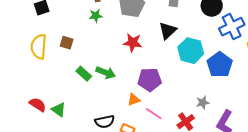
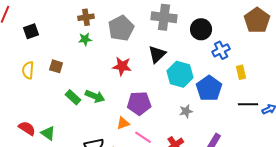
blue cross: (232, 27) -> (221, 50), size x0.7
yellow semicircle: (39, 47) -> (28, 70), size x0.7
gray star: (203, 103) -> (186, 111), moved

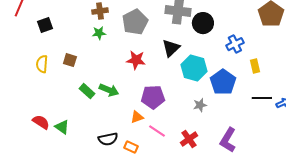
black circle: (201, 29) -> (203, 23), moved

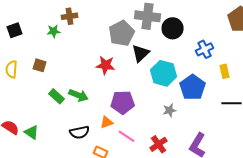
gray pentagon: (135, 22) -> (122, 33), moved
green star: (99, 33) -> (54, 31), moved
black semicircle: (108, 139) -> (80, 132), moved

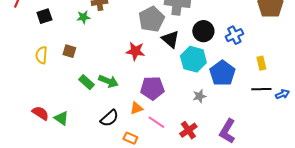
black circle: (173, 28) -> (203, 31), moved
black triangle: (141, 53) -> (170, 39), turned -36
yellow rectangle: (225, 71) -> (261, 63), moved
black semicircle: (80, 132) -> (109, 118), turned -30

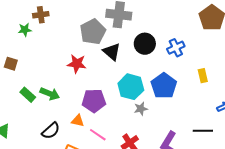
cyan hexagon: (193, 59) -> (131, 87), moved
black line: (261, 89) -> (203, 131), moved
orange triangle: (136, 108) -> (78, 121), turned 32

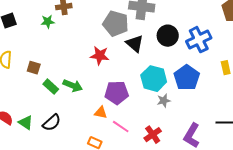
gray pentagon: (93, 32) -> (116, 24), turned -30
blue cross: (176, 48) -> (199, 40), size x1.4
brown square: (11, 64) -> (34, 68), moved
black semicircle: (51, 131) -> (52, 123), moved

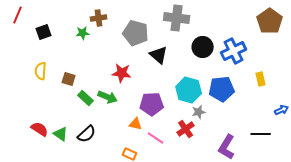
gray pentagon: (116, 24) -> (136, 33), moved
black triangle: (135, 44) -> (159, 55), moved
red star: (100, 56) -> (122, 73), moved
blue pentagon: (187, 78) -> (222, 89), turned 30
red cross: (153, 135) -> (186, 129), moved

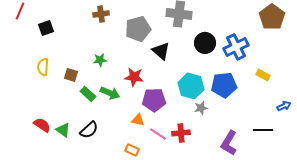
green star: (83, 33) -> (100, 60), moved
gray pentagon: (136, 33) -> (138, 29), turned -30
red star: (122, 73) -> (134, 77), moved
yellow rectangle: (261, 79) -> (263, 75), turned -48
red cross: (186, 129) -> (181, 133), moved, turned 30

